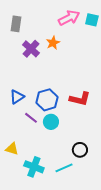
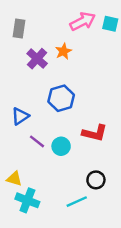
red L-shape: (80, 99) -> (95, 133), moved
blue hexagon: (47, 100) -> (61, 98), moved
cyan cross: (34, 167) -> (27, 200), moved

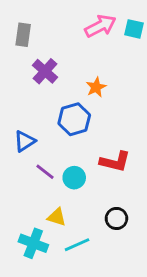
orange star: (63, 51) -> (96, 87), moved
yellow triangle: (14, 179) -> (57, 217), moved
cyan line: (77, 202) -> (77, 245), moved

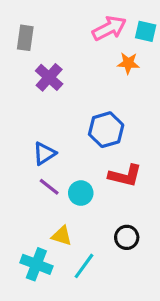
orange star: (96, 87) -> (128, 63), moved, turned 30
blue hexagon: (74, 119) -> (106, 130), moved
blue triangle: (25, 141) -> (44, 153), moved
cyan line: (77, 245) -> (84, 266), turned -30

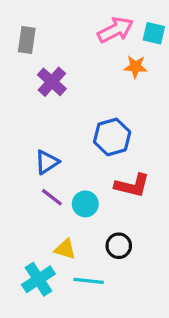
black circle: (127, 237) -> (119, 246), moved
cyan cross: (36, 264) -> (38, 279), turned 36
cyan line: (84, 266) -> (89, 281), turned 60

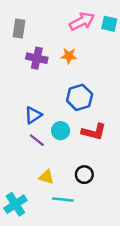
orange star: (135, 67) -> (69, 56), moved
purple cross: (52, 82) -> (37, 58), turned -30
cyan circle: (85, 204) -> (61, 131), moved
cyan cross: (38, 279) -> (15, 204), moved

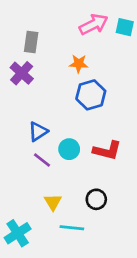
gray rectangle: (19, 28) -> (31, 42), moved
purple cross: (37, 58) -> (22, 73), moved, turned 30
blue hexagon: (80, 97) -> (91, 95), moved
yellow triangle: (46, 177) -> (53, 202), turned 42

